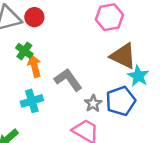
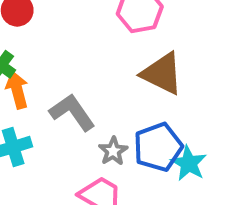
cyan star: (138, 76) -> (189, 163), moved

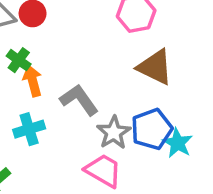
gray star: (113, 151) -> (114, 133), size x1.4

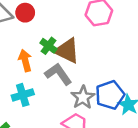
green cross: (19, 60) -> (49, 46), moved
brown triangle: (155, 67) -> (67, 51), moved

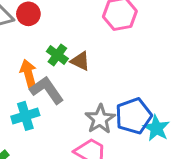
brown triangle: (67, 51) -> (80, 61), size x0.6
gray L-shape: (58, 74) -> (47, 90), moved

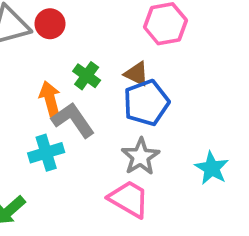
brown triangle: (80, 61) -> (137, 74), moved
blue pentagon: (134, 116) -> (146, 103), moved

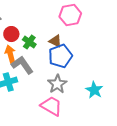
red circle: (50, 24) -> (11, 34), moved

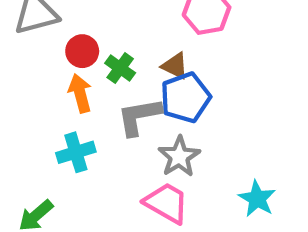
gray L-shape: (22, 65) -> (139, 116), moved, turned -65
cyan star: (94, 90) -> (257, 199), moved

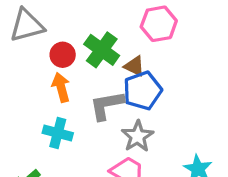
green cross: (120, 68) -> (102, 50), moved, size x1.5
cyan cross: (76, 152) -> (58, 133), turned 32

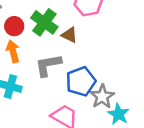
blue pentagon: (142, 91) -> (81, 81), moved
gray star: (138, 136) -> (102, 97), moved

